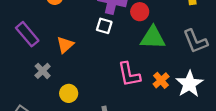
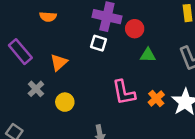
green triangle: (153, 38) -> (148, 55), size x0.6
yellow circle: (69, 93) -> (65, 102), moved

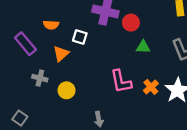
orange semicircle: (48, 17) -> (51, 25), moved
white square: (99, 43) -> (80, 37), moved
gray cross: (36, 89) -> (40, 78), turned -32

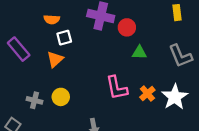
orange semicircle: (51, 25) -> (52, 19), moved
white square: (80, 37) -> (64, 38), moved, turned -32
gray cross: (40, 78) -> (35, 100), moved

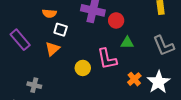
white square: (64, 38) -> (61, 30), turned 32
pink L-shape: (117, 88) -> (107, 59), moved
yellow circle: (61, 97) -> (83, 68), moved

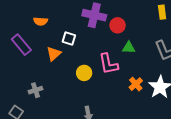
orange semicircle: (49, 13) -> (41, 21), moved
white square: (61, 30) -> (69, 38), moved
gray cross: (34, 85) -> (35, 90), turned -32

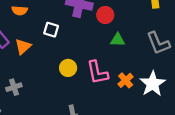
orange triangle: (54, 54) -> (23, 47), moved
pink L-shape: (108, 64) -> (97, 72), moved

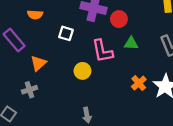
orange triangle: (23, 47) -> (38, 63), moved
pink L-shape: (97, 72) -> (102, 51), moved

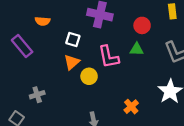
red circle: (119, 19) -> (142, 25), moved
orange triangle: (38, 63) -> (72, 62), moved
orange cross: (139, 83) -> (131, 107), moved

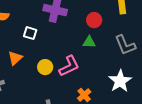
pink L-shape: (109, 57) -> (69, 66), moved, turned -105
orange triangle: (72, 62) -> (15, 58), moved

